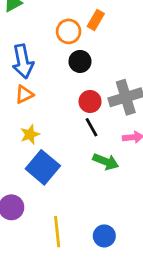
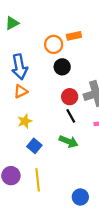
orange rectangle: (96, 20) -> (74, 36), turned 48
green arrow: (106, 162) -> (69, 142), moved
blue square: (43, 167) -> (34, 146), size x0.6
yellow line: (57, 232) -> (38, 180), moved

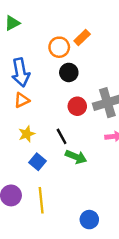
orange rectangle: (74, 36) -> (82, 38), turned -32
black line: (71, 116) -> (62, 136), moved

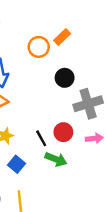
black circle: (69, 72) -> (65, 78), moved
red circle: (77, 106) -> (63, 132), moved

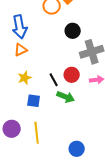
blue square: (16, 164) -> (34, 101), turned -32

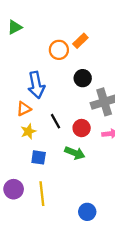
blue arrow: (20, 27) -> (36, 85), moved
orange triangle: (21, 50) -> (24, 109), moved
black line: (54, 80) -> (56, 121), moved

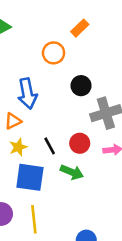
orange rectangle: (80, 41) -> (80, 28), moved
black line: (56, 121) -> (50, 146), moved
blue square: (39, 157) -> (30, 177), size x1.6

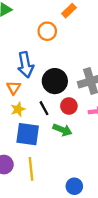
black circle: (81, 86) -> (55, 81), moved, size x1.5
orange triangle: (13, 121) -> (14, 88), turned -32

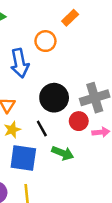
blue arrow: (26, 65) -> (20, 63), moved
red circle: (69, 106) -> (79, 121), moved

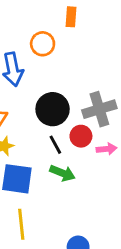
orange rectangle: (70, 18) -> (71, 17), turned -42
black line: (42, 128) -> (55, 145), moved

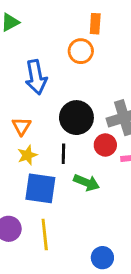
orange circle: (43, 44) -> (81, 51), moved
black line: (55, 145) -> (63, 154), moved, turned 30

